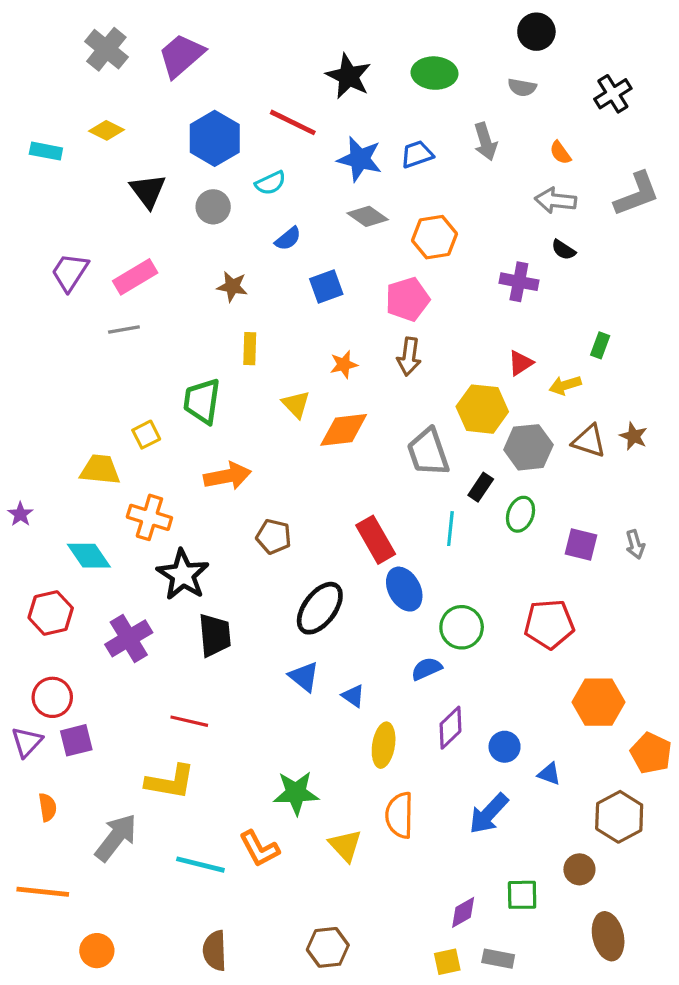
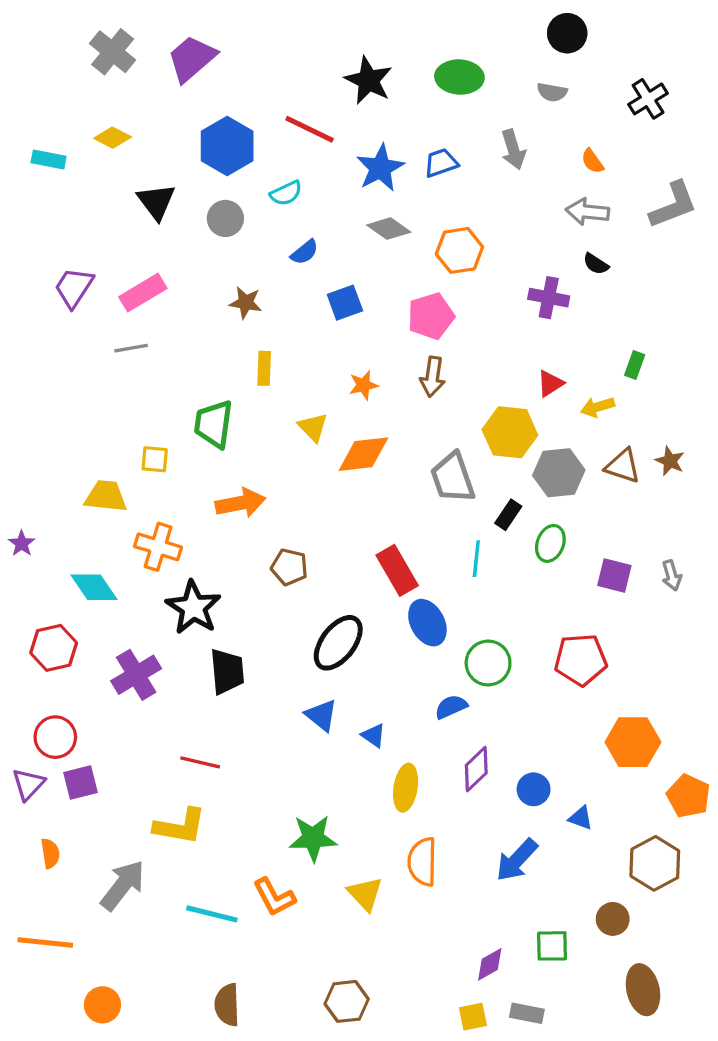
blue star: (360, 159) -> (380, 168), turned 30
yellow square: (146, 435) -> (155, 459), turned 32

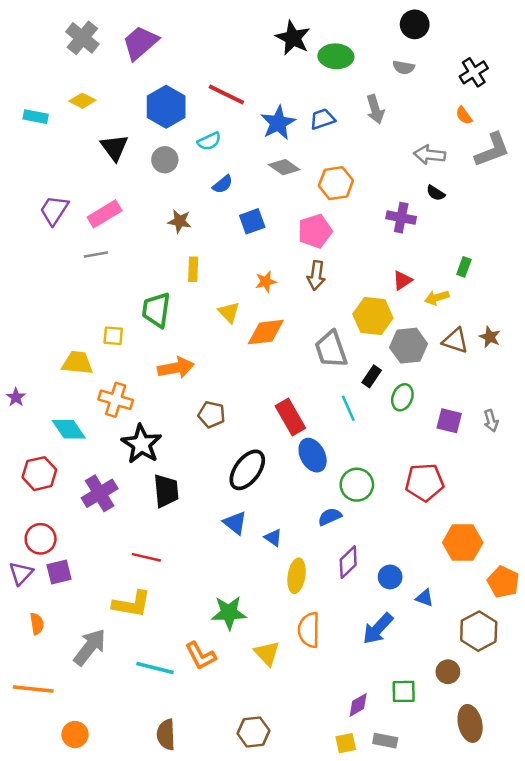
black star: (369, 80) -> (293, 38), moved
orange semicircle: (592, 161) -> (464, 115), moved
cyan line: (476, 559) -> (348, 408), turned -30

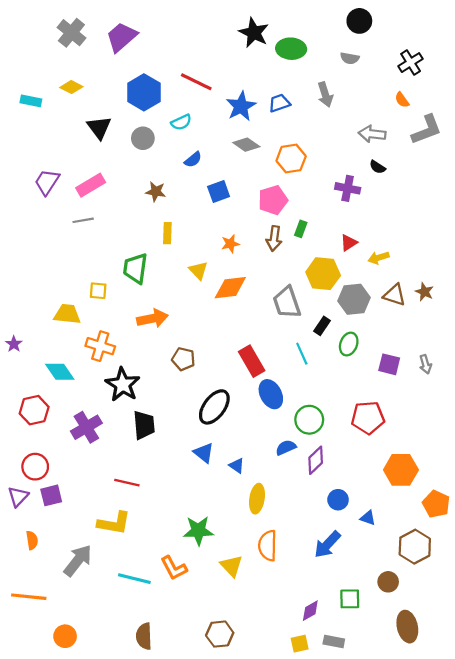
green rectangle: (464, 267) -> (301, 229), moved
purple diamond: (348, 562) -> (316, 460), moved

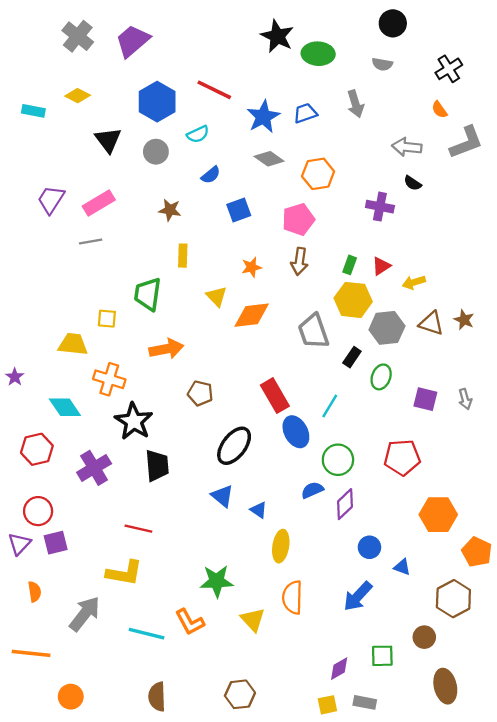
green rectangle: (301, 229) -> (350, 265), moved
cyan line: (302, 354) -> (330, 406), moved, turned 55

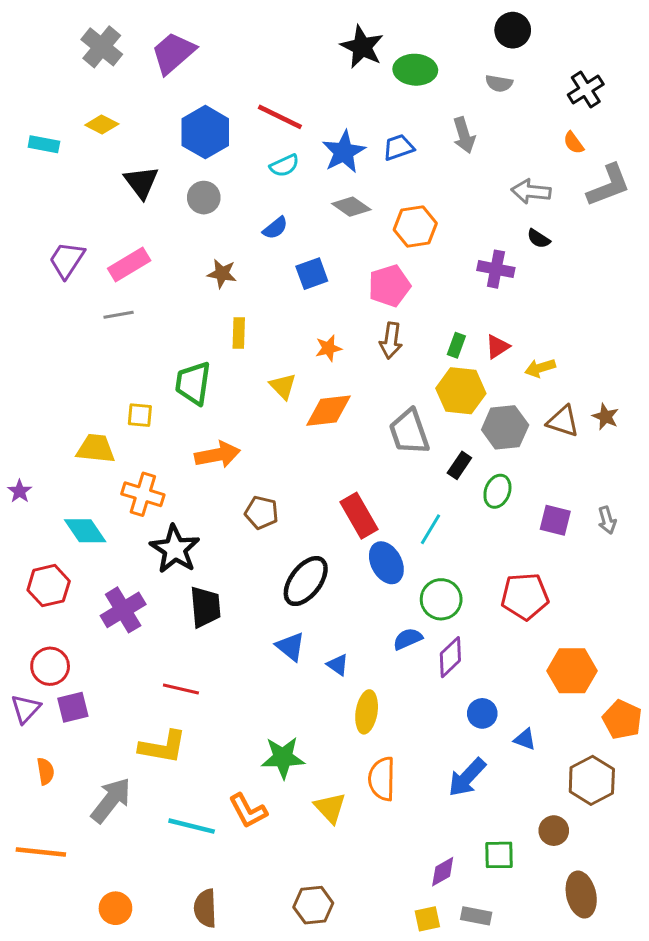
cyan semicircle: (198, 134) -> (284, 166), moved
orange circle: (71, 697) -> (115, 908), moved

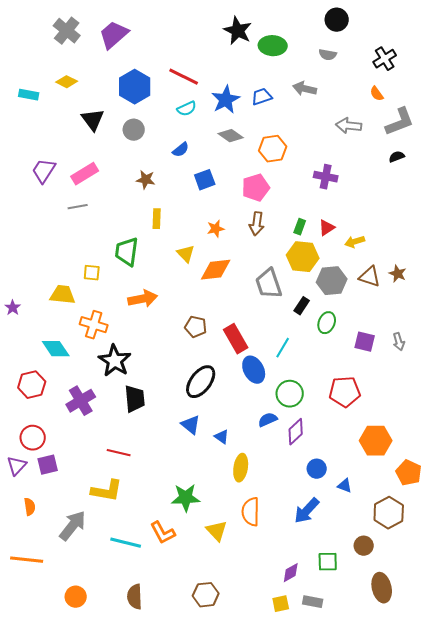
gray arrow: (464, 135) -> (305, 89), turned 120
black semicircle: (539, 239) -> (397, 157), moved, turned 126
purple star: (20, 491) -> (13, 308), moved
brown pentagon: (262, 513) -> (196, 327), moved

